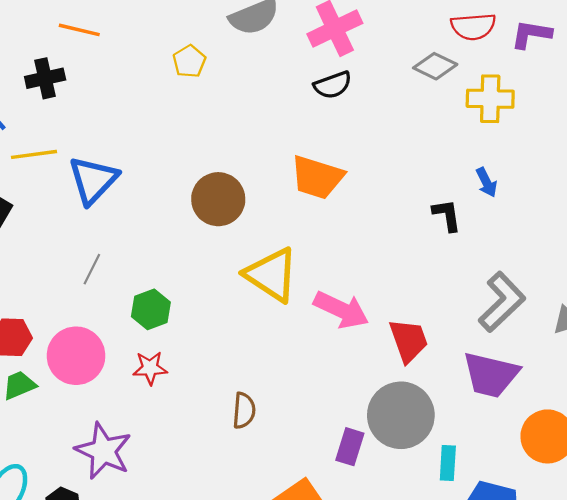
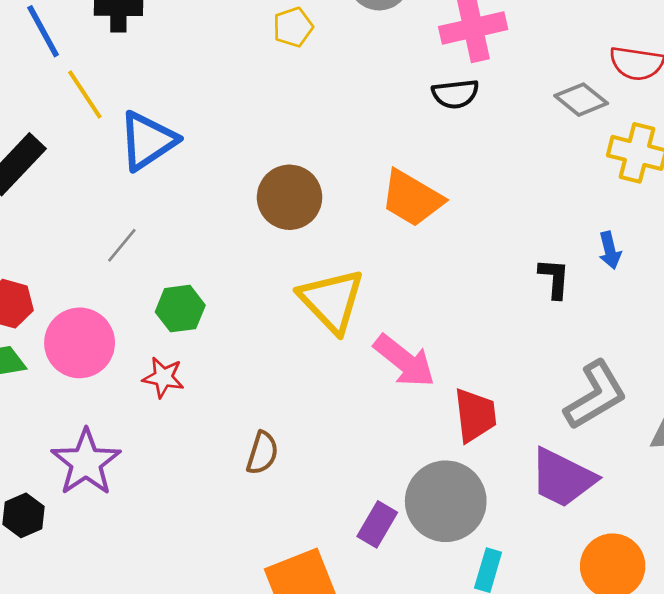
yellow line: (34, 154) -> (85, 95), turned 51

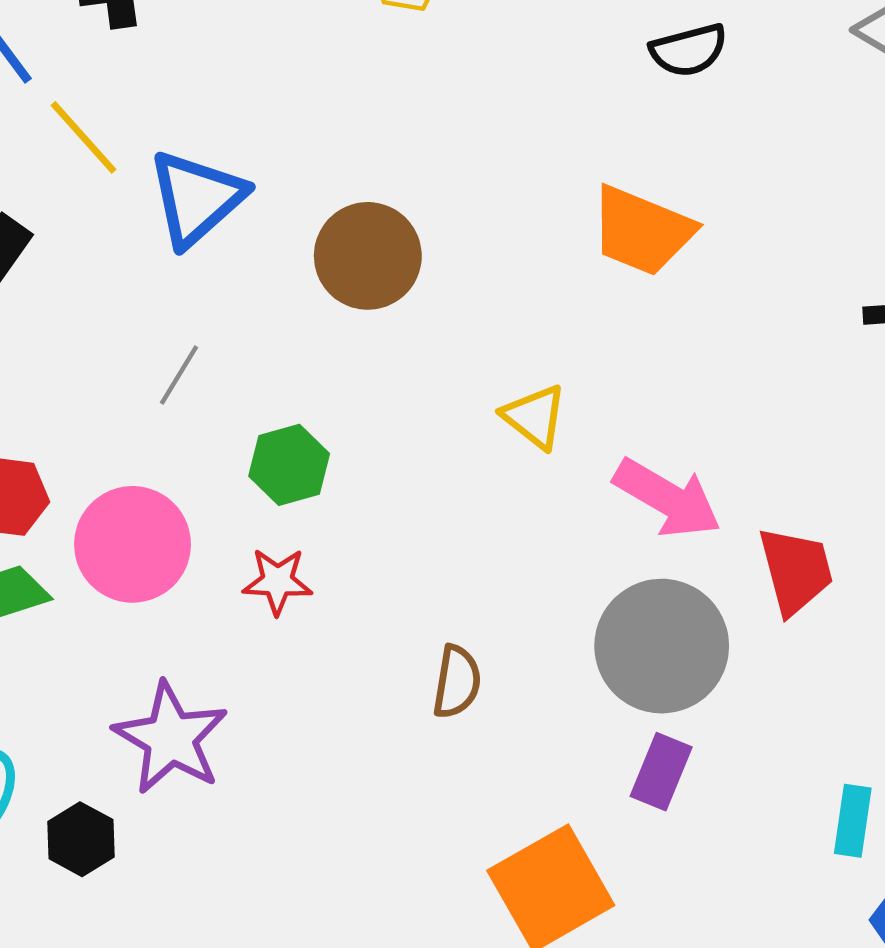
brown circle: (290, 197) -> (368, 256), moved
yellow triangle: (332, 301) -> (535, 417), size x0.6
gray circle: (446, 501) -> (662, 646), moved

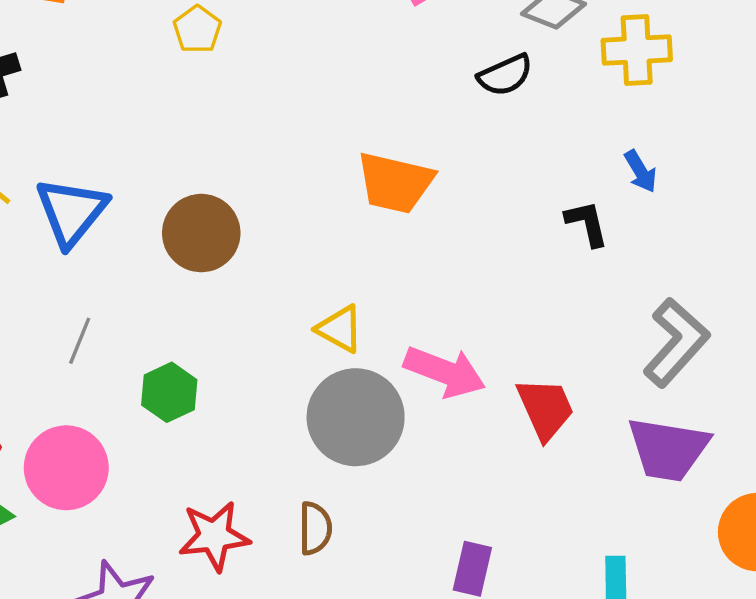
black semicircle: (689, 50) -> (505, 75), moved
red star: (277, 581) -> (214, 536), moved, size x1.4
gray circle: (662, 646) -> (356, 417), moved

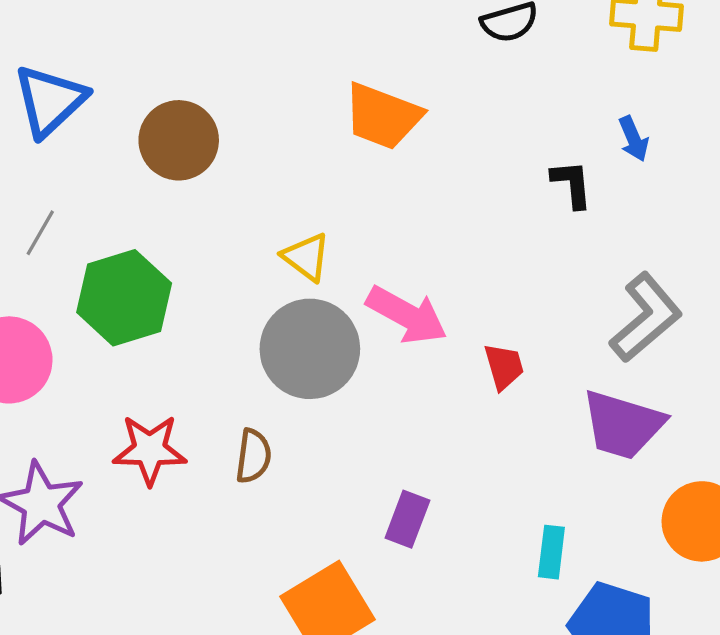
green hexagon: (169, 392) -> (124, 298), size x1.6
red trapezoid: (545, 409) -> (504, 367), size x0.7

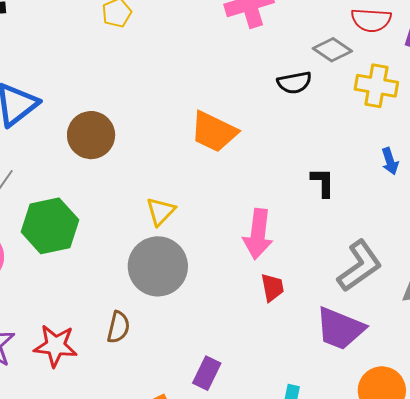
blue arrow: (634, 139) -> (390, 161), moved
yellow triangle: (306, 257) -> (161, 211), turned 32
pink arrow: (407, 315) -> (258, 234), moved, turned 63
red star: (150, 450) -> (56, 346), moved

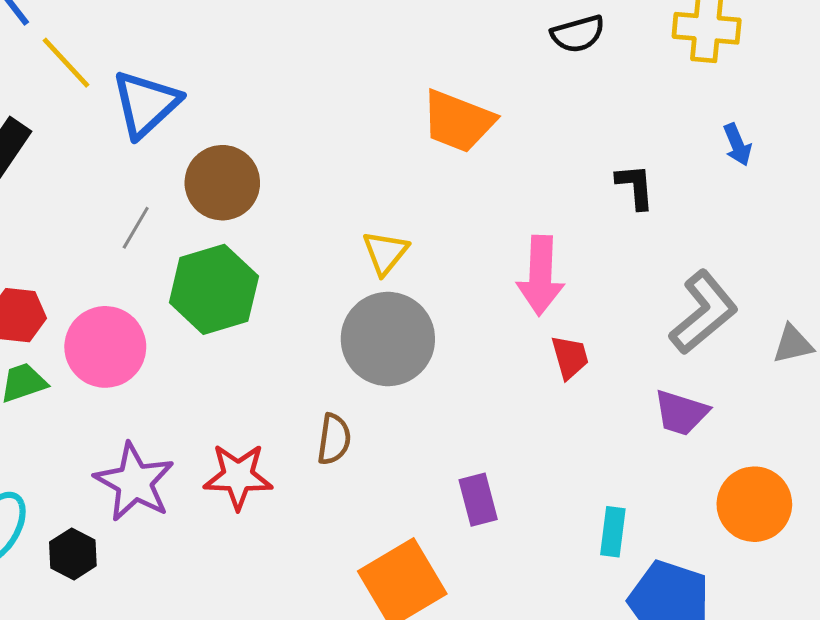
brown circle: (91, 135) -> (222, 183), moved
purple trapezoid: (340, 329) -> (681, 413), size x0.7
purple rectangle: (207, 373) -> (478, 500), turned -36

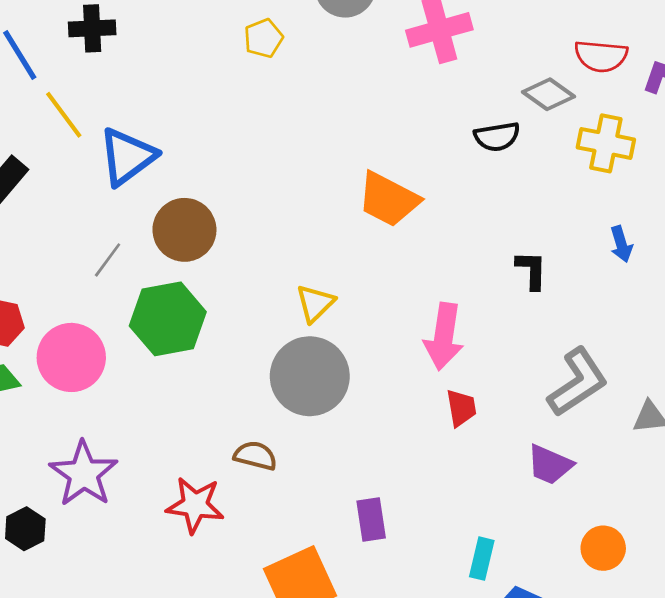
brown semicircle: (334, 439) -> (255, 456), turned -90
red star: (238, 476) -> (195, 505), moved
orange circle: (754, 504) -> (603, 548), size x0.7

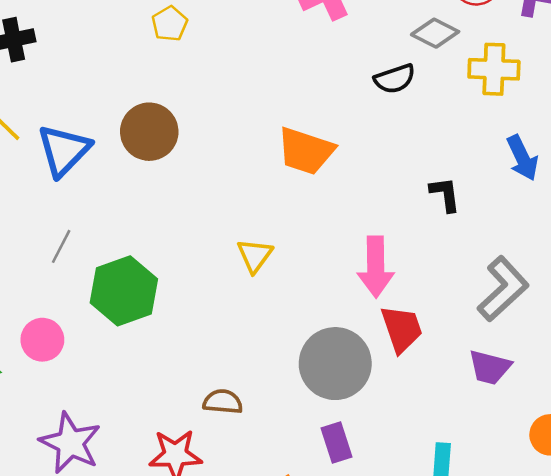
brown circle: (184, 230) -> (149, 132), moved
blue arrow: (621, 244) -> (522, 158), size x1.4
pink circle: (71, 357) -> (42, 340), size x0.7
gray circle: (310, 376) -> (335, 364), moved
red trapezoid: (461, 408) -> (402, 329), size x1.4

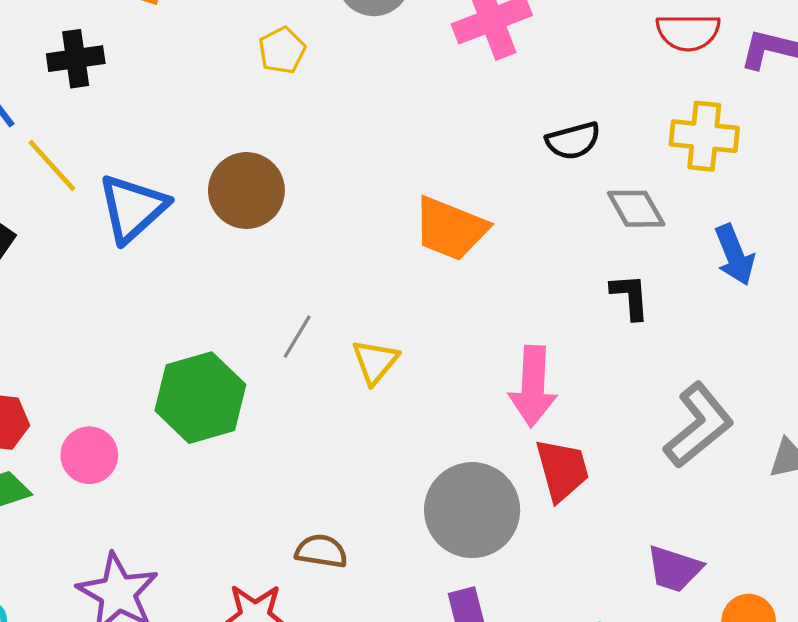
gray diamond: (435, 33) -> (636, 209), moved, turned 30
gray line: (61, 246) -> (297, 337), moved
purple trapezoid: (490, 367) -> (674, 569), moved

